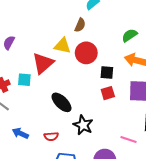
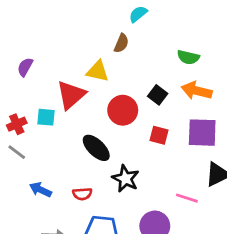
green semicircle: (130, 35) -> (188, 57), turned -133
red circle: (86, 53) -> (123, 110), moved
black square: (107, 72) -> (158, 95), moved, turned 32
red square: (108, 93) -> (159, 135), turned 32

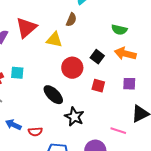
red triangle: (71, 95) -> (26, 28), moved
purple square: (202, 133) -> (129, 84), size x0.6
red semicircle: (82, 194) -> (35, 132), moved

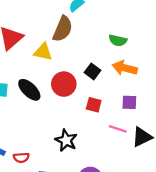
brown semicircle: (71, 20) -> (63, 29), size x1.6
black ellipse: (53, 95) -> (29, 90), moved
pink line: (118, 131) -> (118, 129), moved

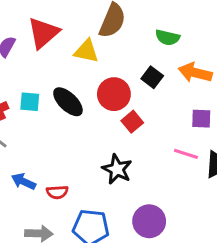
green semicircle: (118, 40) -> (168, 37), moved
red square: (94, 105) -> (132, 122), moved, turned 35

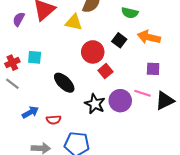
black ellipse: (68, 102) -> (64, 83), moved
blue arrow: (24, 181) -> (30, 112), turned 126
purple circle: (149, 221) -> (120, 101), moved

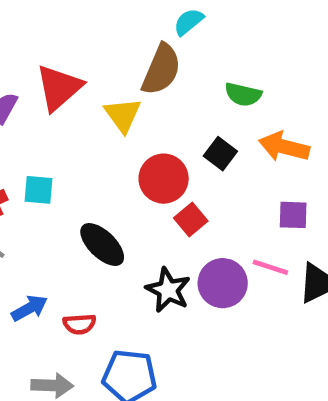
yellow triangle: (74, 22) -> (123, 115), turned 42

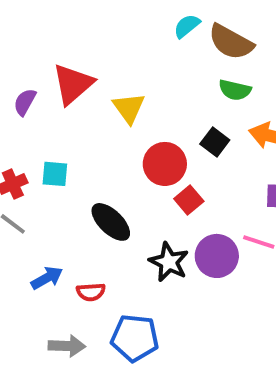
brown semicircle: (161, 69) -> (231, 42), moved, turned 96

